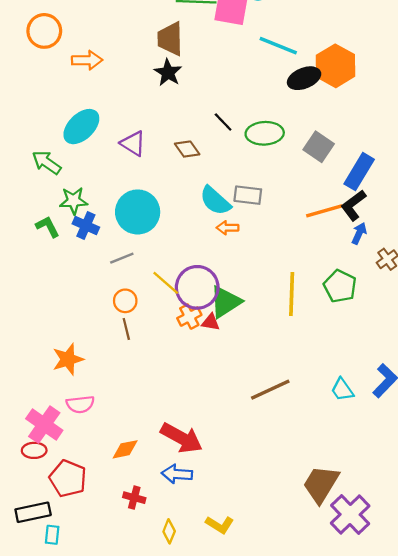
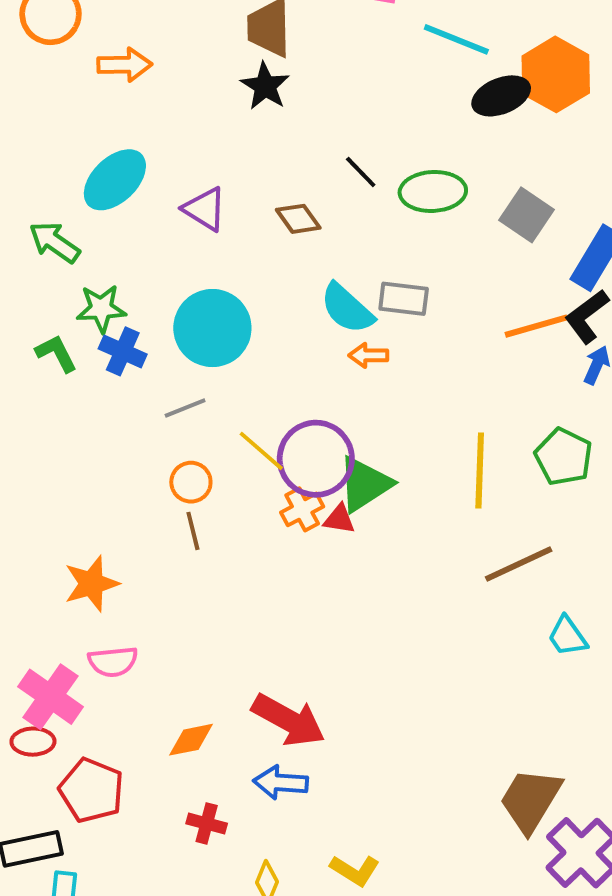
brown line: (270, 390) -> (519, 564), moved

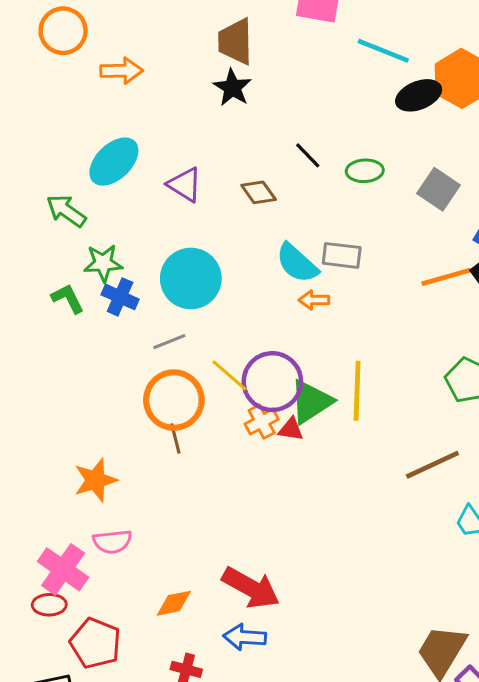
green ellipse: (433, 191) -> (365, 171), size x0.7
yellow line: (480, 470) -> (357, 391), moved
orange circle: (191, 482) -> (174, 400), size x1.8

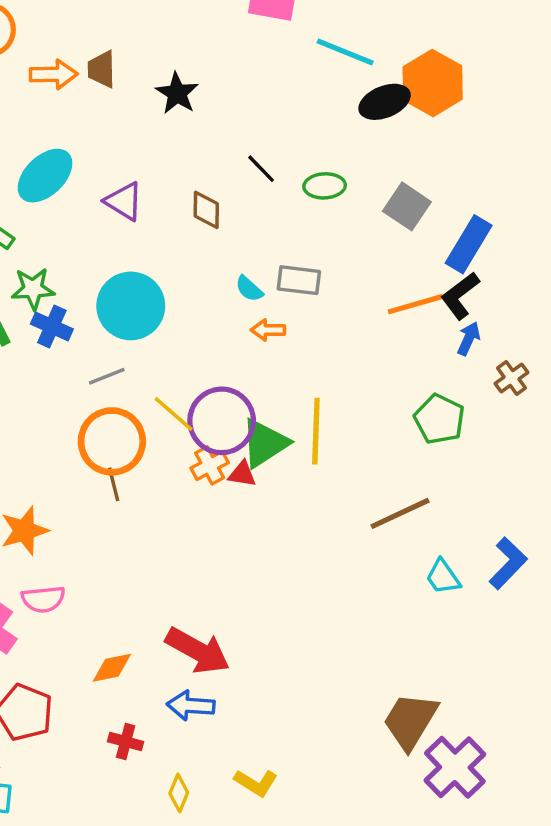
brown trapezoid: (235, 41) -> (102, 69), moved, size x0.7
brown diamond: (259, 192) -> (206, 210), turned 36
cyan semicircle: (297, 263) -> (249, 289), size x0.6

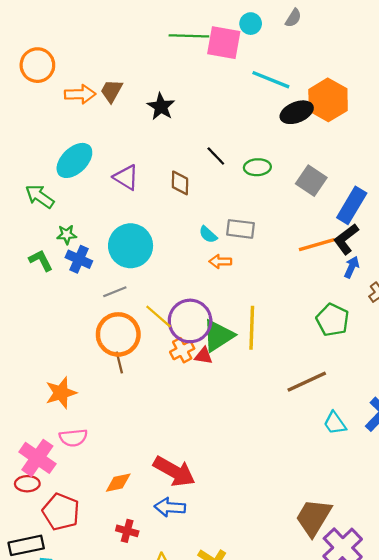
brown trapezoid: (102, 69) -> (111, 91), turned 30
green star: (33, 289) -> (67, 235), size x0.7

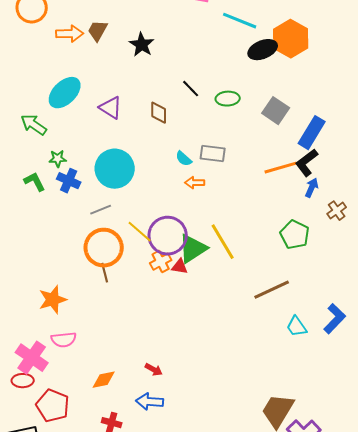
yellow line: (252, 328) -> (223, 242), turned -33
red arrow: (174, 471) -> (154, 370), size x0.5

